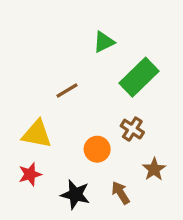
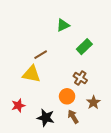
green rectangle: (139, 77) -> (84, 47), size x0.7
yellow triangle: (37, 134) -> (31, 74), moved
orange circle: (97, 149) -> (67, 96), moved

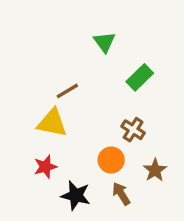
green triangle: (63, 25) -> (104, 42), turned -40
red star: (18, 105) -> (45, 167), moved

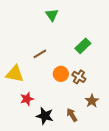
green triangle: (104, 42) -> (52, 15), moved
yellow triangle: (52, 123) -> (15, 74), moved
orange circle: (111, 160) -> (61, 74), moved

